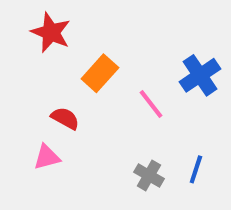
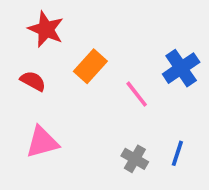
red semicircle: (65, 118) -> (33, 81), moved
pink triangle: (47, 157) -> (42, 142), size x1.4

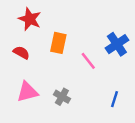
orange rectangle: (90, 66) -> (58, 43), turned -30
gray cross: (135, 159) -> (62, 97), moved

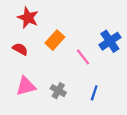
orange rectangle: (58, 43) -> (55, 40), turned 30
blue line: (115, 99) -> (94, 93), moved

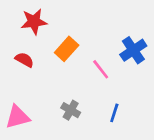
red star: (28, 18) -> (34, 22), turned -30
pink triangle: (26, 86) -> (18, 117), moved

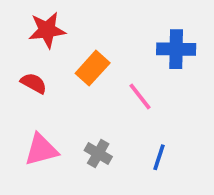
blue cross: (133, 50) -> (176, 49), moved, turned 35
pink triangle: (18, 117) -> (41, 150), moved

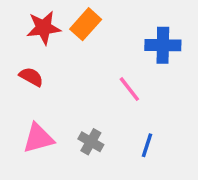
orange rectangle: (93, 68) -> (86, 24), moved

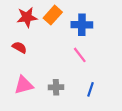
blue cross: (163, 45) -> (82, 25), moved
gray cross: (91, 142) -> (56, 87), turned -32

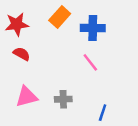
red star: (27, 17) -> (17, 24), moved
blue line: (90, 89) -> (103, 113), moved

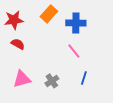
gray cross: (63, 99) -> (52, 81), turned -32
blue line: (103, 113) -> (84, 78), moved

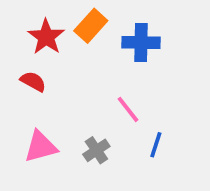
red star: (14, 20) -> (46, 37), moved, turned -30
pink line: (74, 51) -> (128, 109), moved

